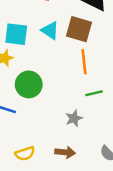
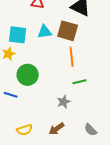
cyan triangle: (50, 30) -> (45, 32), turned -42
brown arrow: (65, 152) -> (57, 129), turned 140

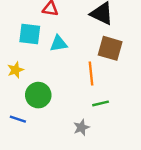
brown square: (68, 31) -> (110, 48), moved
cyan square: (18, 35) -> (30, 34), moved

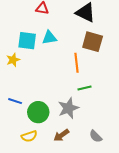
cyan square: (30, 34) -> (27, 41), moved
green circle: (38, 95) -> (38, 112), moved
gray star: (81, 127) -> (68, 108), size x1.5

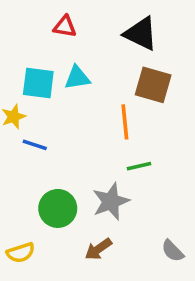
blue line: (15, 101) -> (35, 145), moved
yellow semicircle: (29, 136) -> (21, 253), moved
gray semicircle: (96, 136) -> (173, 251), moved

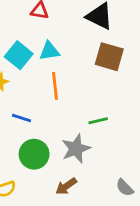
cyan square: (38, 83) -> (19, 55), turned 32
orange line: (125, 122) -> (55, 86), moved
blue line: (35, 145) -> (22, 118), moved

